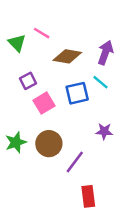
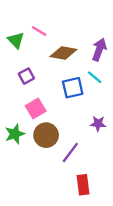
pink square: (44, 103) -> (36, 108), moved

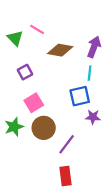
cyan line: (95, 77) -> (90, 73), turned 56
blue square: (73, 88) -> (80, 96), moved
red rectangle: (83, 185) -> (65, 176), moved

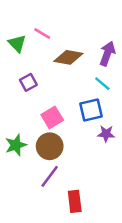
cyan line: (90, 73) -> (102, 84), turned -56
pink square: (34, 103) -> (52, 117), moved
purple line: (67, 144) -> (50, 176), moved

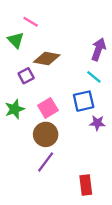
pink line: (42, 34) -> (31, 22), moved
brown diamond: (68, 57) -> (47, 59), moved
green star: (16, 145) -> (15, 109), moved
red rectangle: (75, 201) -> (86, 185), moved

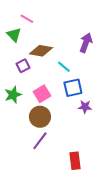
cyan line: (94, 77) -> (64, 67), moved

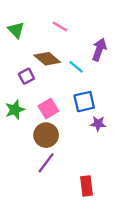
pink line: (27, 19) -> (60, 26), moved
green triangle: (14, 35) -> (16, 30), moved
brown diamond: (41, 51) -> (47, 59), turned 30
cyan line: (64, 67) -> (76, 67), moved

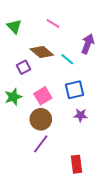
purple star: (98, 124) -> (81, 115), moved

